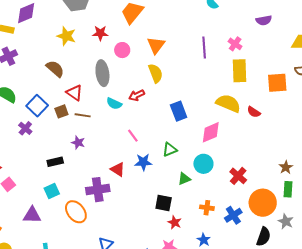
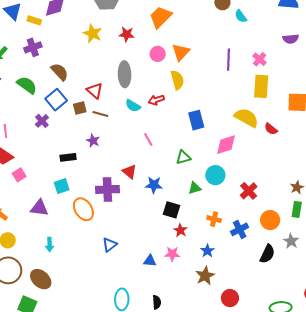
pink circle: (122, 50) -> (158, 54), moved
brown semicircle: (55, 69) -> (60, 72), moved
blue star: (143, 162) -> (154, 185), moved
orange circle: (263, 203) -> (270, 220), size x0.7

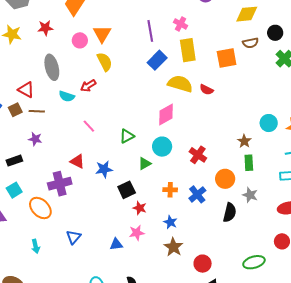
blue rectangle: (196, 120) -> (157, 60), moved, turned 72
black square: (172, 210) -> (127, 190), turned -30
cyan arrow: (50, 245) -> (36, 246), moved

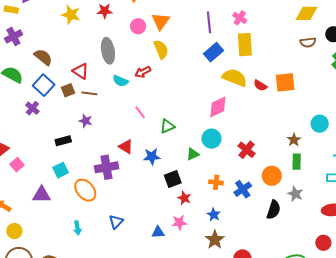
orange square: (227, 58) -> (285, 82), moved
green triangle: (127, 136) -> (167, 126), moved

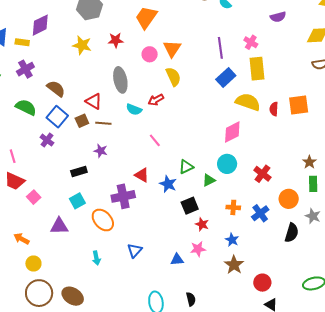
red semicircle: (260, 85) -> (274, 109), turned 64
green triangle: (167, 126) -> (186, 167), moved
blue star: (152, 157) -> (168, 184), turned 30

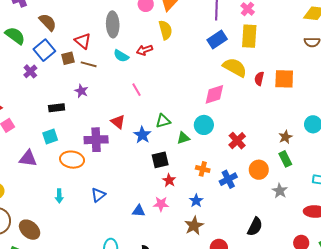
green rectangle: (313, 184) -> (285, 159), turned -35
orange ellipse: (103, 220) -> (72, 160), turned -50
black semicircle: (292, 233) -> (255, 227), moved

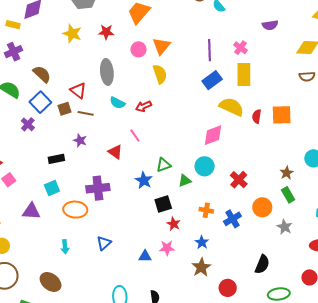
red arrow: (144, 50) -> (143, 106), moved
red triangle: (118, 122) -> (115, 152), moved
brown ellipse: (30, 230) -> (51, 282), moved

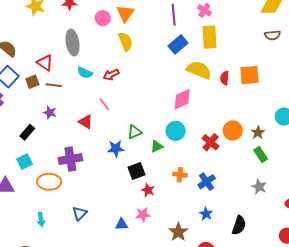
black rectangle: (56, 159) -> (27, 132), turned -35
blue star: (144, 180) -> (116, 149), turned -30
orange circle: (262, 207) -> (233, 131), moved
blue star: (202, 242) -> (206, 214), moved

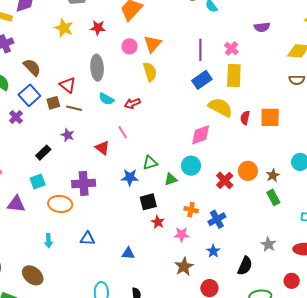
gray star: (259, 187) -> (268, 244), moved
blue triangle: (80, 214) -> (87, 239), turned 42
pink star: (143, 215) -> (182, 234), moved

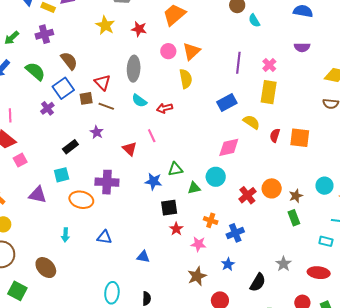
blue rectangle: (202, 80) -> (227, 103), moved
yellow semicircle: (220, 107) -> (251, 122), size x0.7

